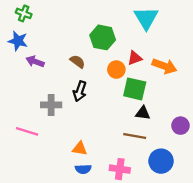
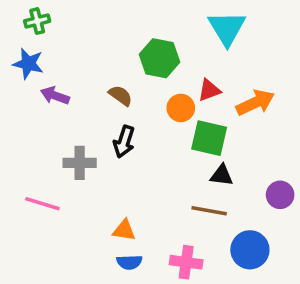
green cross: (24, 13) -> (37, 21), turned -35
orange arrow: (164, 66) -> (255, 103), turned -45

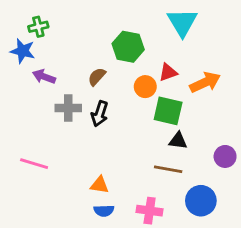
green cross: (37, 21) -> (38, 27), moved
brown semicircle: (120, 96) -> (97, 77), turned -84
gray cross: (80, 163) -> (68, 108), moved

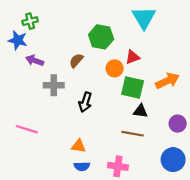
orange arrow: (205, 82) -> (167, 81), moved
black arrow: (100, 114) -> (85, 102), moved
blue circle: (201, 201) -> (173, 160), moved

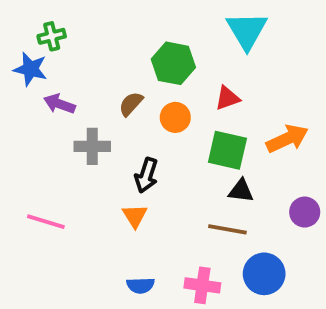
orange circle: (115, 68) -> (175, 117), moved
orange triangle: (79, 146) -> (135, 216), moved, turned 49
blue circle: (173, 160) -> (264, 274), moved

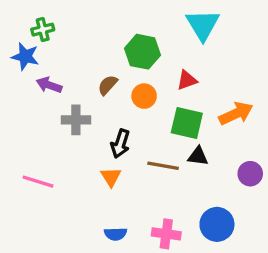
brown line: (227, 229) -> (163, 166), moved

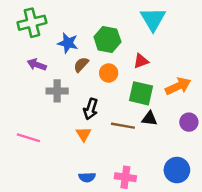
green cross: (43, 30) -> (32, 23), size x1.6
blue star: (25, 56) -> (68, 43), moved
purple circle: (250, 174) -> (189, 122), moved
blue circle: (217, 224) -> (177, 170), moved

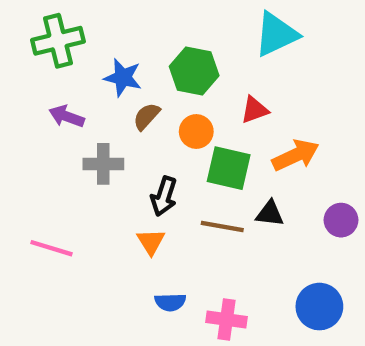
cyan triangle: (153, 19) -> (276, 34), turned 36
orange arrow: (178, 86) -> (296, 155), moved
green square: (141, 93) -> (229, 168), moved
blue semicircle: (87, 177) -> (170, 302), moved

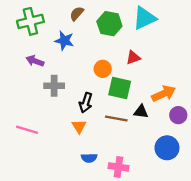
green hexagon: (194, 71) -> (109, 24), moved
brown semicircle: (147, 116) -> (77, 14), moved
orange arrow: (296, 155) -> (164, 94), moved
blue circle: (319, 307) -> (167, 148), moved

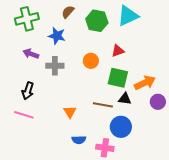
gray cross: (54, 86) -> (55, 66), moved
green square: (120, 88) -> (118, 78), moved
black arrow: (86, 103) -> (28, 91), moved
blue circle: (167, 148) -> (121, 127), moved

